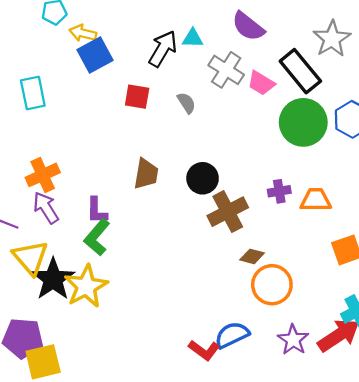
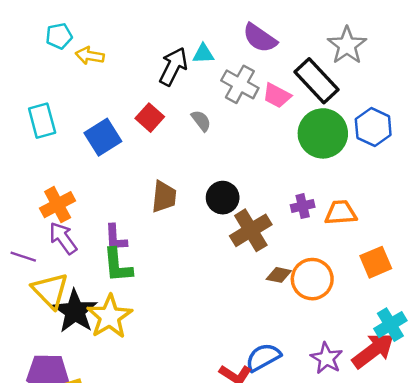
blue square: (95, 55) -> (103, 137), moved
red square: (137, 97) -> (150, 118), turned 36
green L-shape: (97, 237) -> (118, 265), turned -42
orange circle: (272, 285) -> (312, 279), moved

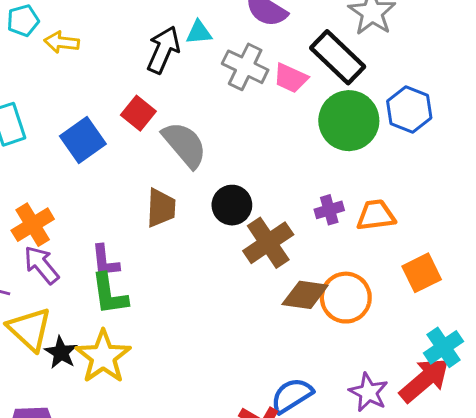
gray semicircle: (201, 121) -> (185, 145), moved, size x1.8
brown diamond: (279, 275) -> (305, 295), size x1.5
black star: (75, 311) -> (61, 353), size x0.6

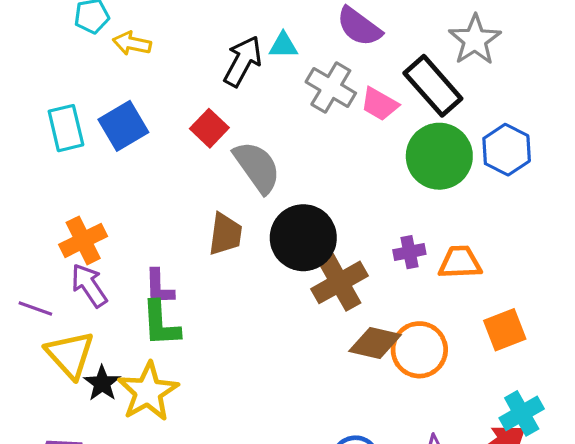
blue square: (83, 140) -> (123, 126), moved
black circle: (232, 205) -> (303, 238), size x1.5

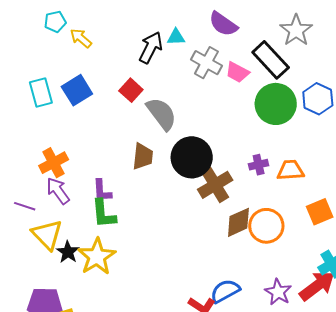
yellow arrow: (132, 43) -> (81, 38), turned 30
brown diamond: (375, 343) -> (238, 222), turned -36

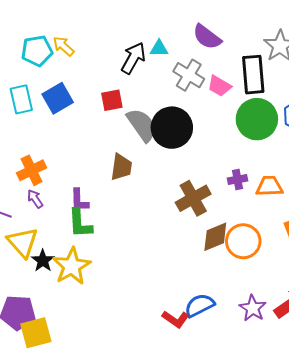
cyan pentagon: (55, 22) -> (37, 51), moved, size x1.4
black rectangle: (271, 60) -> (253, 75), turned 36
red square: (131, 90) -> (112, 100), turned 35
black circle: (192, 157) -> (172, 128), moved
purple arrow: (58, 191) -> (35, 199), size x0.7

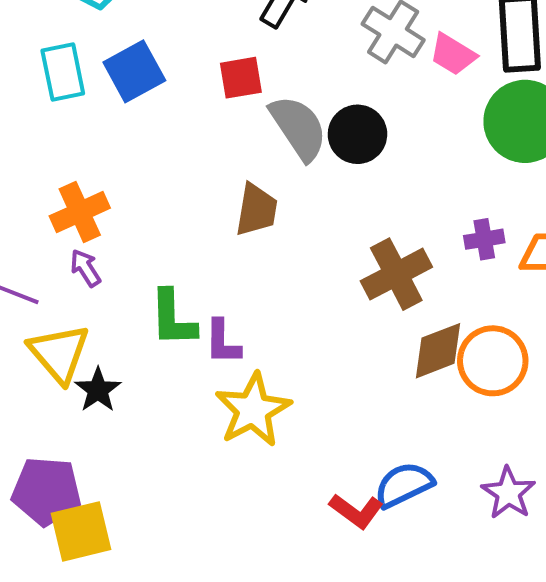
black circle: (172, 128) -> (357, 134), size x0.7
purple L-shape: (79, 200) -> (223, 342), moved
yellow star: (72, 266) -> (253, 410), moved

